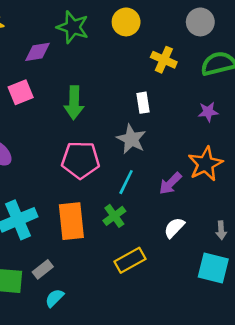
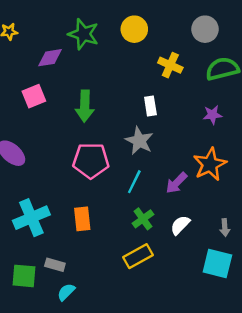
green cross: (114, 216) -> (143, 219), moved
orange rectangle: (71, 221) -> (82, 219), size x0.7
gray rectangle: (43, 269) -> (55, 265), turned 54

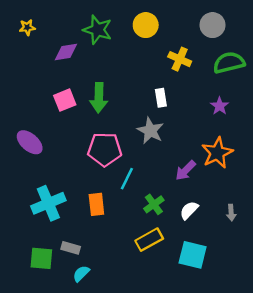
pink square: (34, 96) -> (65, 100), moved
purple star: (212, 115) -> (220, 106), turned -30
cyan line: (134, 182) -> (127, 179), moved
cyan square: (217, 264) -> (193, 255), moved

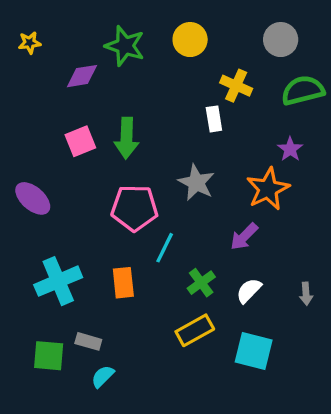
white rectangle: (161, 98) -> (214, 119), moved
orange star: (217, 153) -> (268, 189), moved

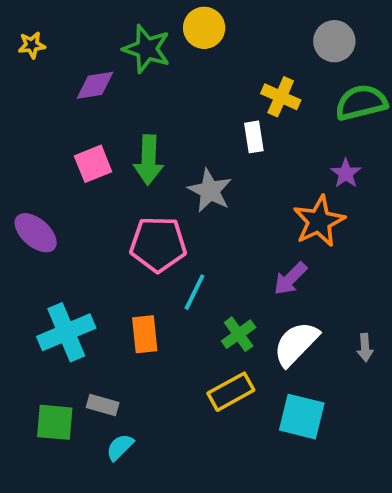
yellow circle: (190, 40) -> (204, 28), moved
gray star: (196, 183) -> (210, 191), moved
white semicircle: (249, 291) -> (296, 344), size x1.5

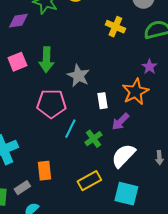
white rectangle: (254, 137) -> (102, 101), moved
orange rectangle: (145, 334) -> (44, 171), moved
green cross: (239, 334) -> (93, 139), moved
gray rectangle: (103, 405) -> (22, 188), turned -49

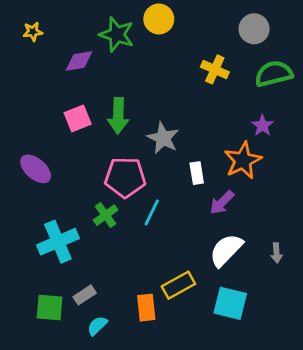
green cross: (93, 139) -> (106, 215), moved
orange rectangle: (44, 171) -> (146, 308), moved

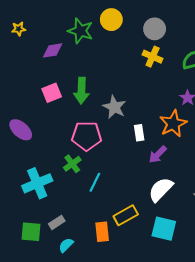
gray circle: (254, 29) -> (155, 29), moved
cyan line: (152, 212) -> (95, 182), moved

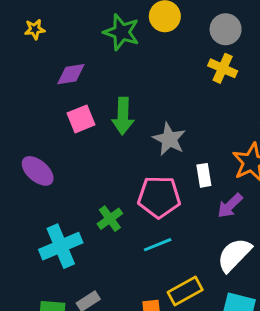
purple diamond: (53, 50) -> (71, 74), moved
pink pentagon: (87, 136) -> (159, 197), moved
cyan line: (95, 182) -> (158, 245), moved, turned 42

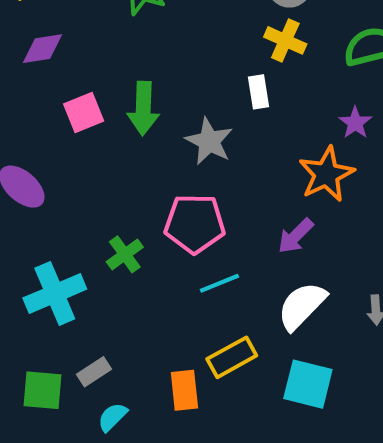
purple diamond: (71, 74) -> (42, 49), moved
white rectangle: (204, 175) -> (259, 92), moved
cyan line: (158, 245) -> (219, 283), moved

